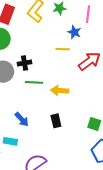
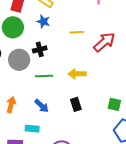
blue star: (74, 32) -> (43, 21), moved
green line: (34, 82) -> (44, 76), moved

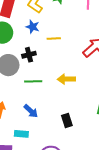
yellow line: (76, 32) -> (54, 39), moved
black rectangle: (76, 104) -> (67, 121), moved

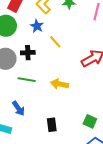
yellow line: (54, 39) -> (55, 42), turned 40

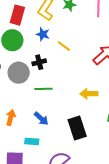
yellow arrow: (59, 84) -> (89, 94), moved
black rectangle: (52, 125) -> (77, 128), size x1.6

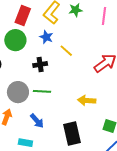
gray circle: (19, 73) -> (18, 92), moved

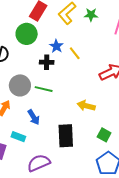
blue star: (46, 37) -> (56, 46), moved

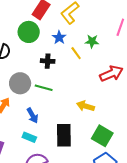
green star: (91, 15) -> (92, 41), moved
blue star: (56, 46) -> (59, 37), moved
green square: (104, 135) -> (102, 136), size x1.5
cyan rectangle: (18, 137) -> (29, 137), moved

